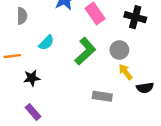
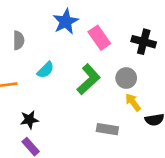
black star: (32, 78) -> (29, 120), moved

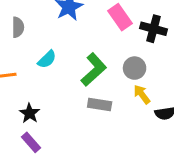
pink rectangle: (99, 38) -> (120, 17), moved
black star: (29, 120) -> (30, 113), turned -30
gray rectangle: (107, 129) -> (100, 105), moved

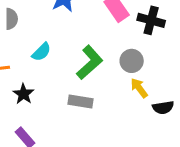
gray rectangle: (100, 105) -> (81, 101), moved
black star: (30, 113) -> (23, 94), moved

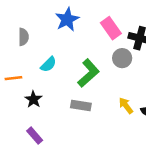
gray circle: (132, 61) -> (122, 58), moved
yellow arrow: (139, 88) -> (126, 106), moved

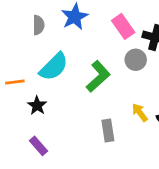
gray semicircle: (23, 37) -> (38, 25), moved
cyan semicircle: (48, 64) -> (54, 67), size x1.6
gray rectangle: (81, 106) -> (108, 131), moved, turned 72

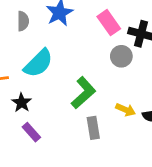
green L-shape: (98, 76) -> (83, 93), moved
yellow arrow: (140, 113) -> (126, 110), turned 150
purple rectangle: (38, 146) -> (31, 132), moved

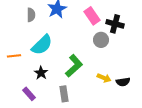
black star: (22, 103) -> (41, 73), moved
gray rectangle: (93, 128) -> (64, 94), moved
purple rectangle: (31, 132) -> (29, 94), moved

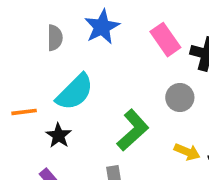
gray circle: (101, 40) -> (180, 97), moved
black star: (41, 73) -> (59, 136), moved

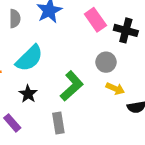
black star: (59, 136) -> (28, 94), moved
yellow arrow: (187, 152) -> (115, 89), moved

